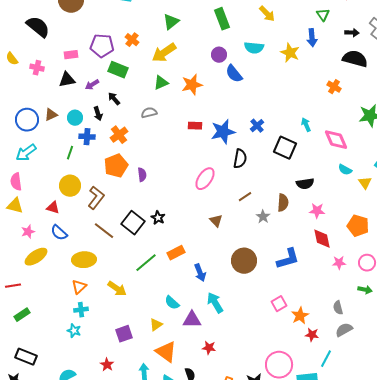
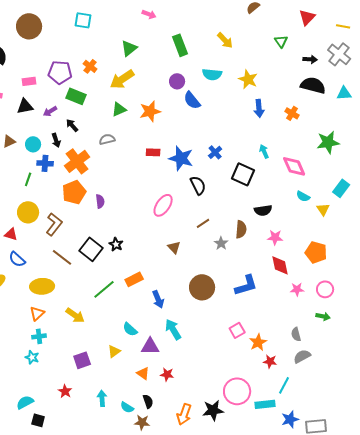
blue arrow: (312, 38) -> (259, 108), moved
blue star: (223, 132) -> (181, 158), turned 30
orange cross: (119, 135) -> (77, 161), size x1.4
black semicircle: (240, 159) -> (198, 185), turned -36
orange triangle: (166, 352) -> (143, 373), moved, size x0.6

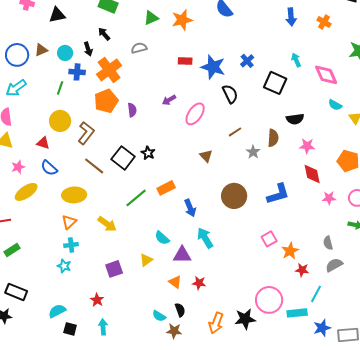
purple arrow: (50, 111) -> (169, 100), moved
cyan arrow: (102, 398) -> (103, 327), moved

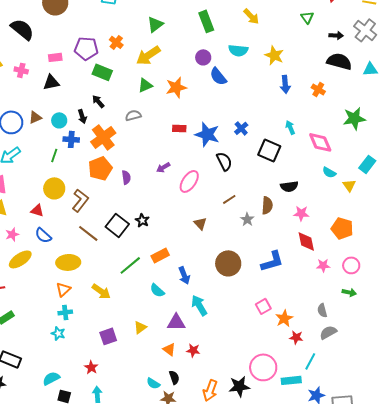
cyan semicircle: (162, 238) -> (157, 290), moved

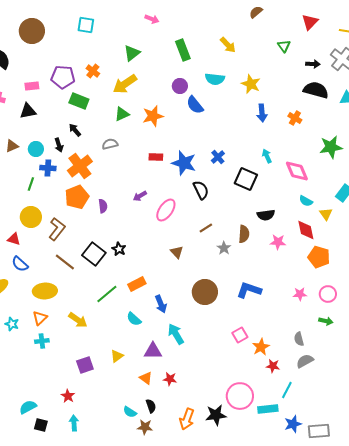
red diamond: (306, 241) -> (306, 230), moved
blue L-shape: (272, 261) -> (249, 290), turned -145
cyan star: (58, 333) -> (12, 324), moved

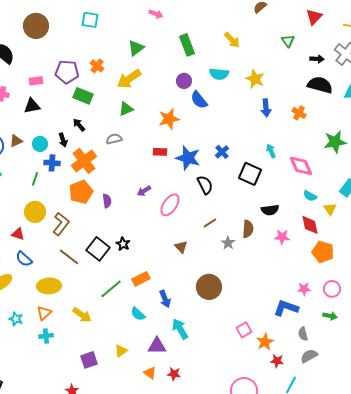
orange star: (153, 116) -> (169, 119), moved
blue L-shape: (249, 290) -> (286, 308), moved

